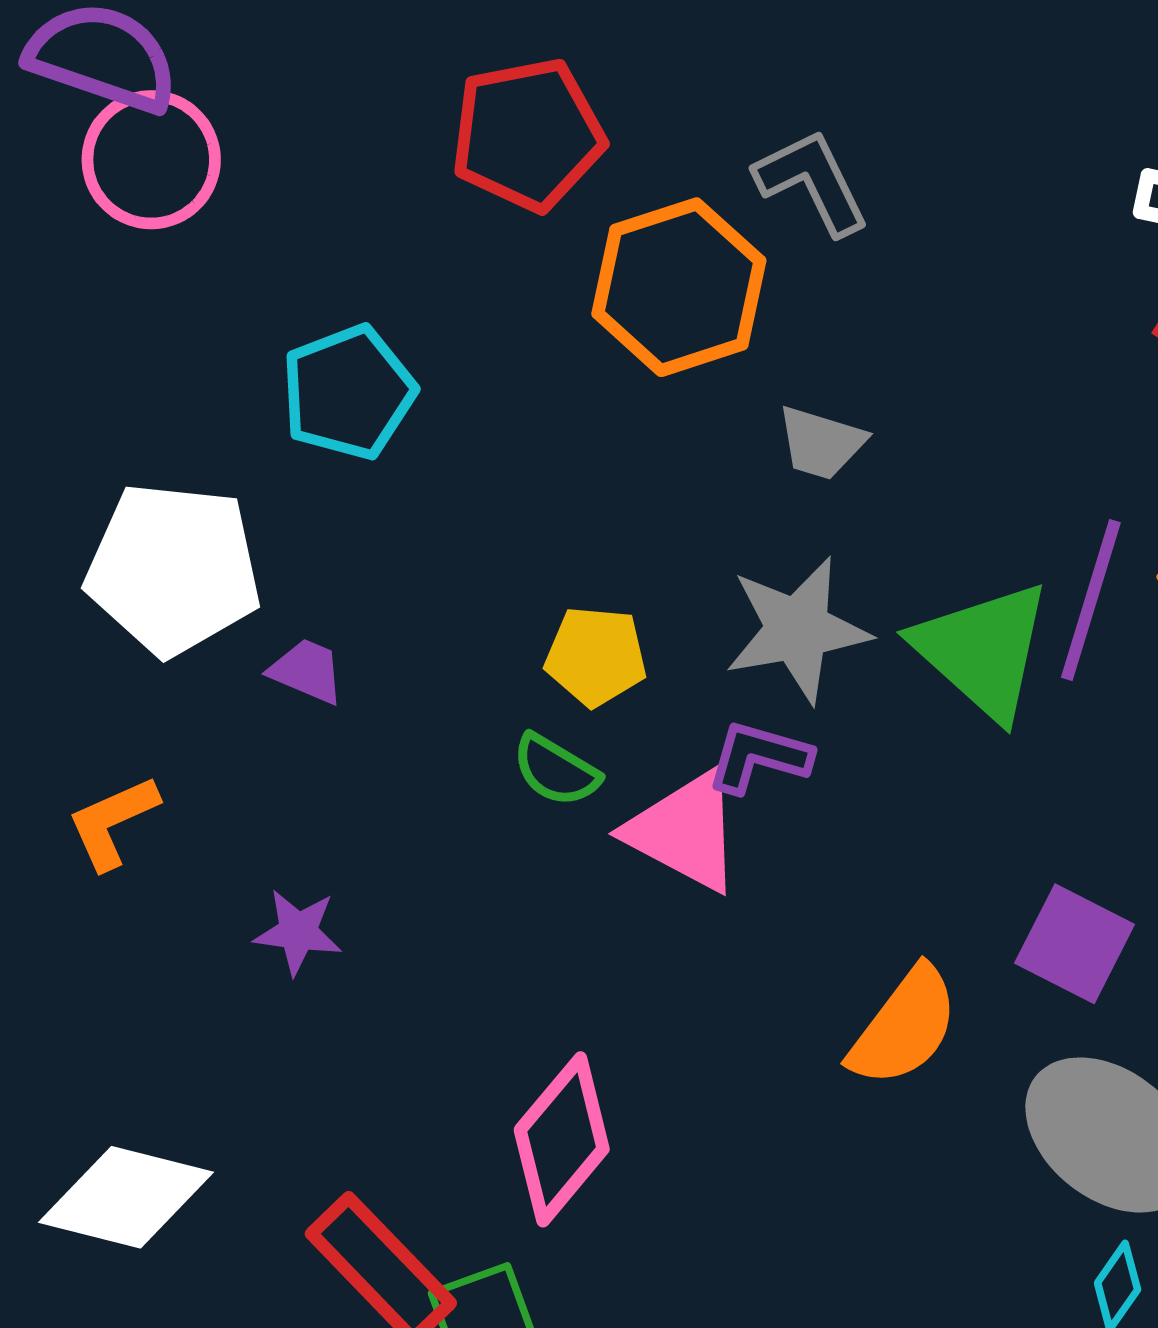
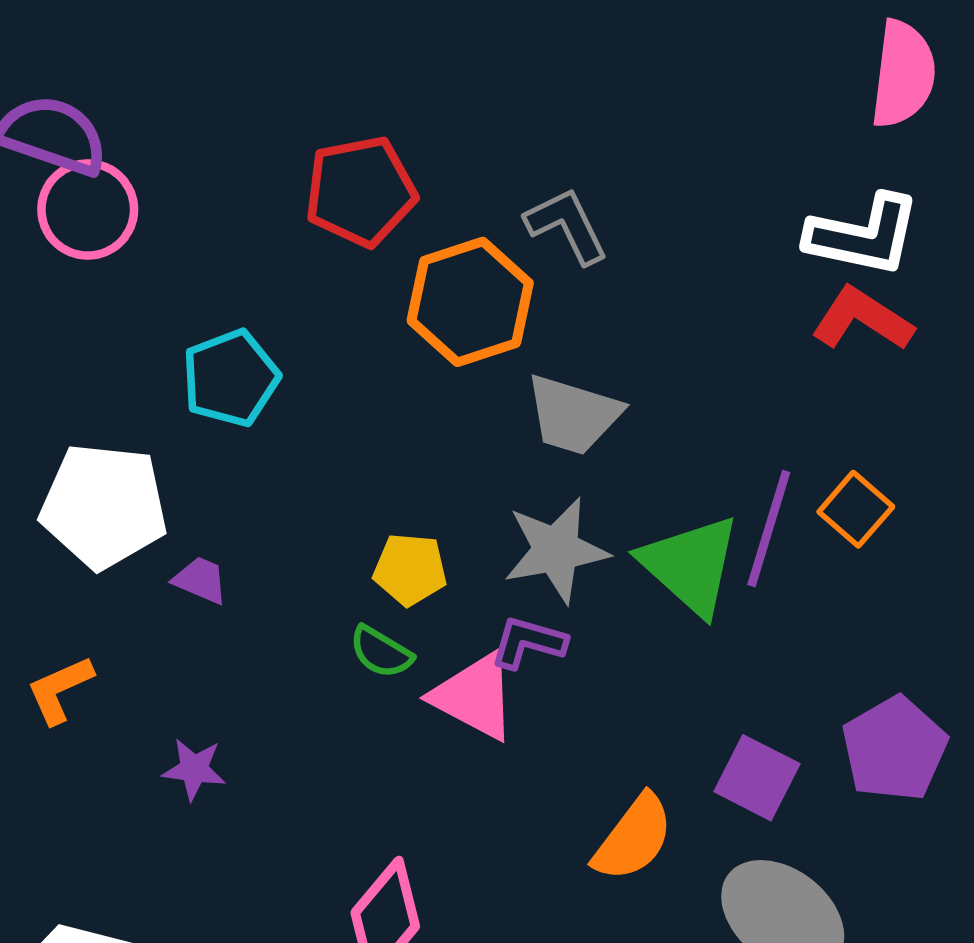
gray trapezoid: (821, 443) -> (573, 415), size x1.5

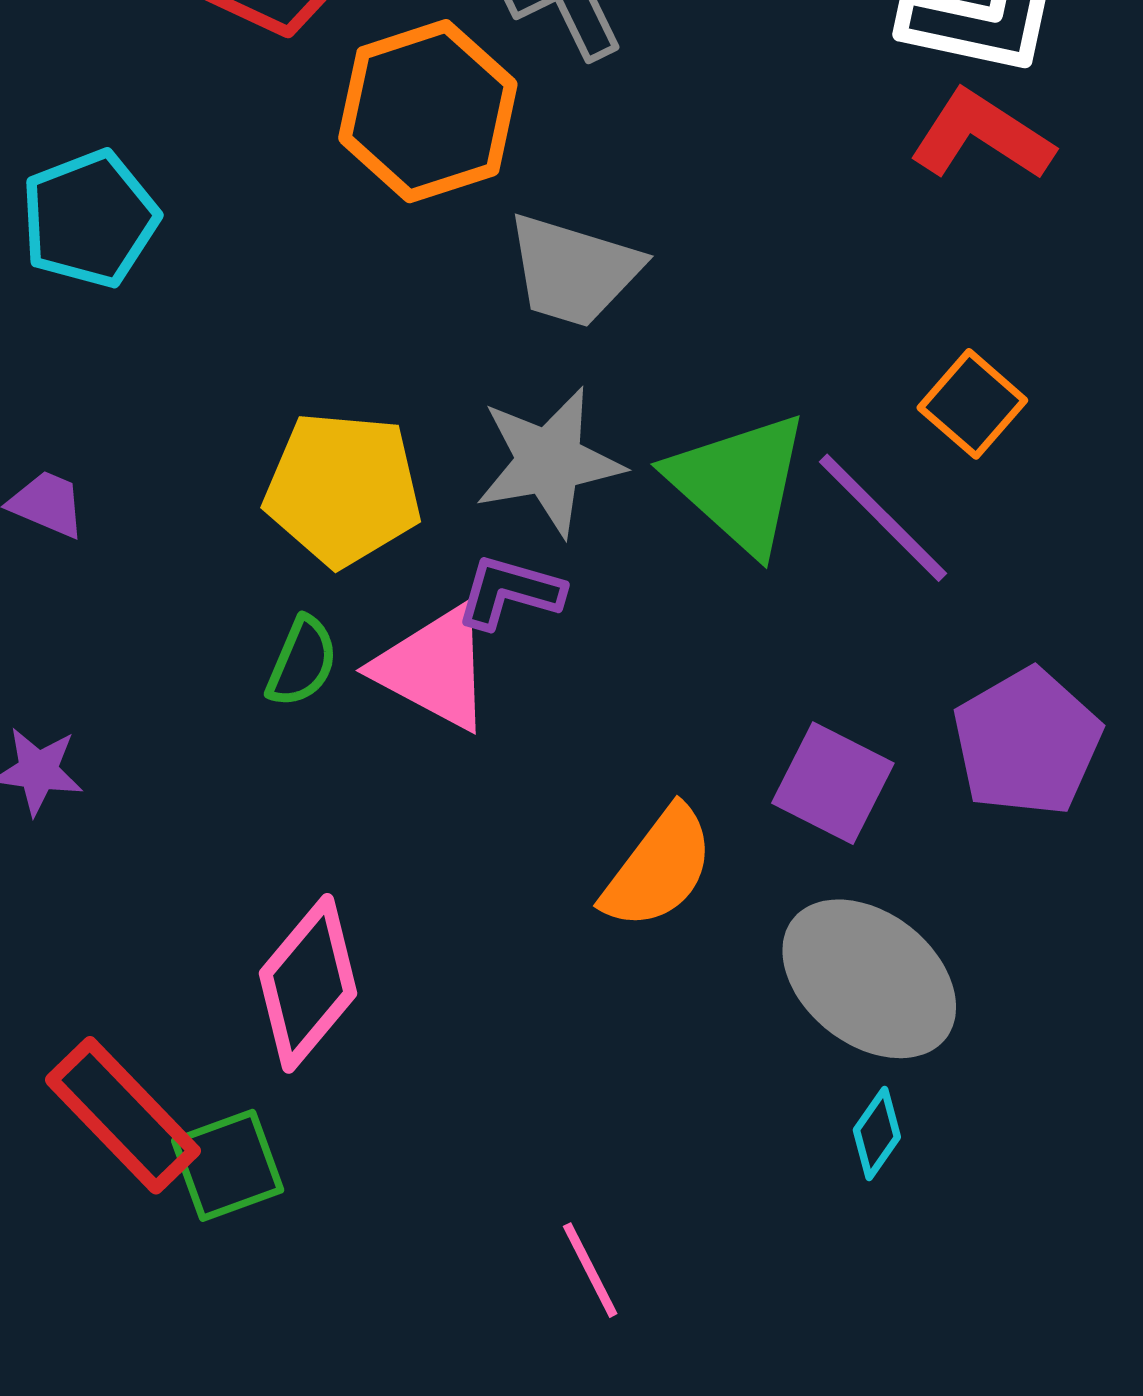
purple line: (769, 529) -> (883, 518), moved, turned -62
yellow pentagon: (410, 569) -> (343, 489), size x1.5
green semicircle: (381, 652) -> (302, 662), moved, turned -98

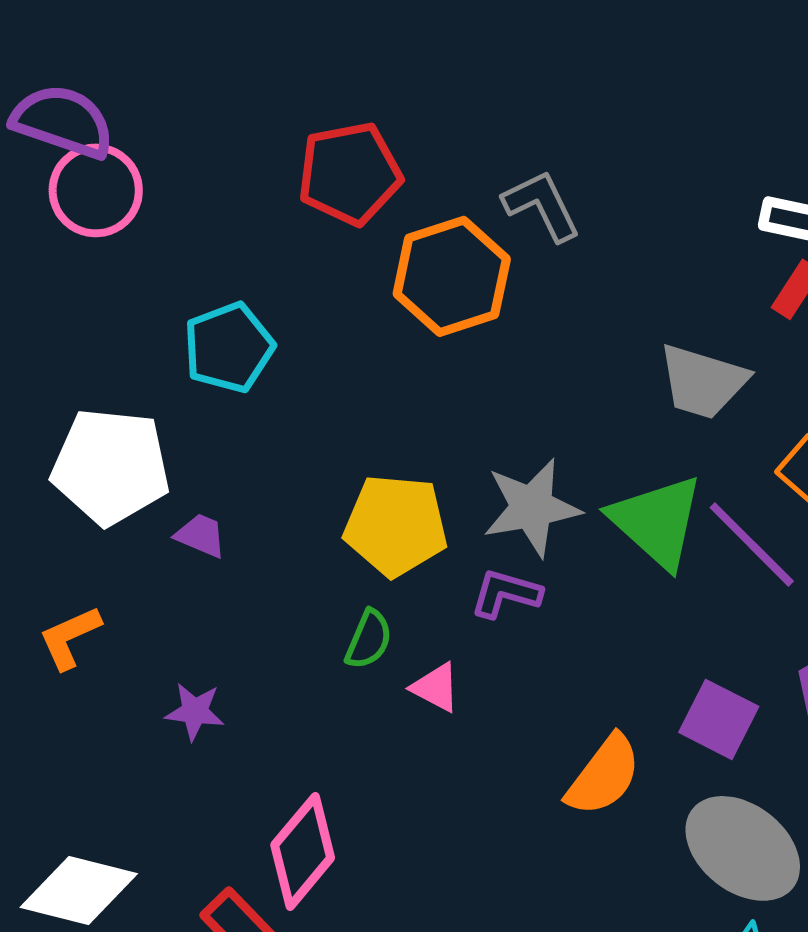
gray trapezoid: (573, 270) -> (703, 381), moved
pink triangle: (434, 668) -> (436, 687), moved, size x0.6
pink diamond: (308, 983) -> (303, 851), moved

